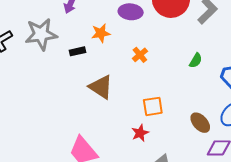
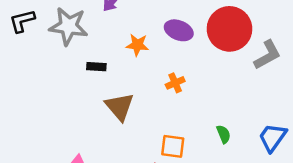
black rectangle: (77, 51) -> (96, 67), moved
green semicircle: (196, 61) -> (224, 134), moved, turned -70

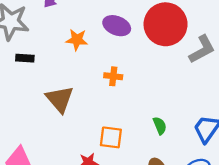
black rectangle: (96, 67) -> (25, 58), moved
orange cross: (175, 83) -> (113, 76), turned 30

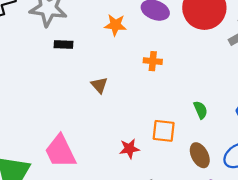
brown triangle: (60, 99) -> (99, 85), size x0.6
orange square: (111, 137) -> (164, 131), moved

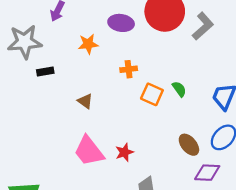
green semicircle: (201, 110) -> (179, 89), moved
orange square: (164, 131) -> (152, 94), moved, turned 30
pink trapezoid: (60, 151) -> (89, 151), moved

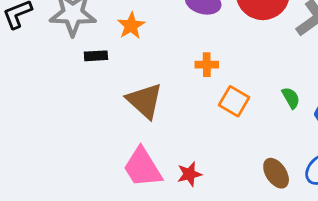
orange star: (88, 44) -> (131, 26), moved, turned -30
green semicircle: (179, 89) -> (291, 98), moved
brown triangle: (85, 101) -> (145, 101), size x1.8

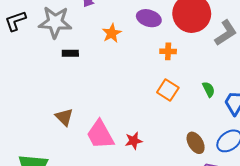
orange star: (131, 26) -> (112, 33), moved
orange cross: (207, 65) -> (168, 51), moved
brown triangle: (145, 101) -> (64, 117), moved, size x0.7

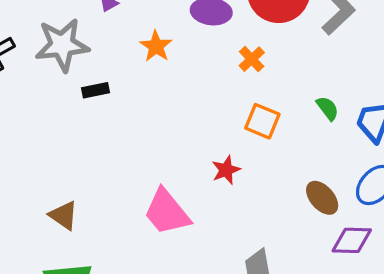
orange cross: (168, 51) -> (252, 59), turned -35
brown triangle: (64, 117) -> (64, 215), moved
red star: (134, 141) -> (226, 170), moved

